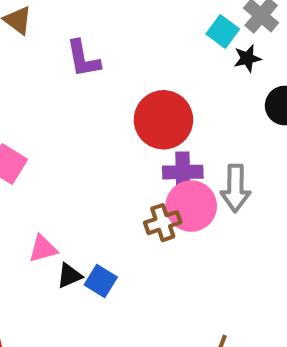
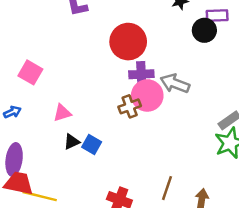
gray arrow: (235, 188) -> (175, 83), turned 112
pink triangle: (43, 249) -> (62, 113), moved

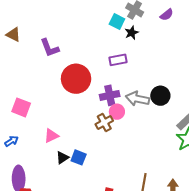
purple rectangle: (217, 16) -> (118, 60), moved
black circle: (204, 30) -> (160, 96), moved
red circle: (128, 42) -> (76, 79), moved
pink circle: (147, 95) -> (117, 112), size x0.6

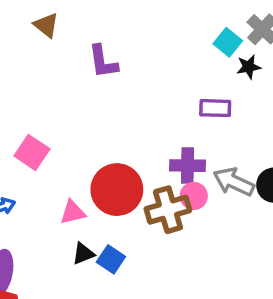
red circle: (76, 79) -> (117, 190), moved
brown cross: (104, 123) -> (168, 210), size x1.4

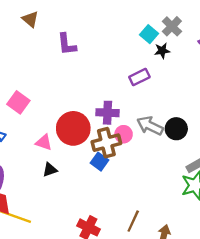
purple rectangle: (215, 108) -> (139, 77), turned -30
purple cross: (187, 166) -> (107, 113), moved
pink triangle: (73, 212) -> (44, 142), turned 30
blue square: (111, 259) -> (100, 162), moved

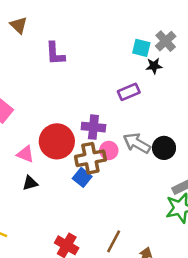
cyan square: (149, 34) -> (141, 48), turned -30

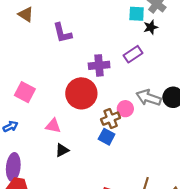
purple cross: (93, 127) -> (99, 65), moved
red circle: (57, 141) -> (81, 93), moved
brown cross: (90, 158) -> (111, 119), size x0.7

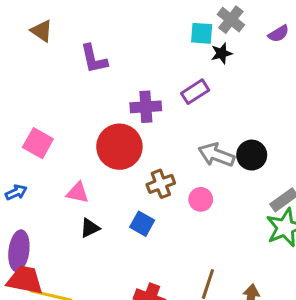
pink circle: (125, 109) -> (201, 199), moved
blue square: (107, 137) -> (142, 224), moved

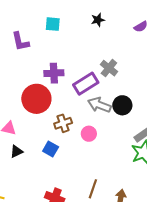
gray cross: (231, 20) -> (109, 68), moved
cyan square: (202, 33) -> (53, 24), moved
black star: (221, 53) -> (98, 20), moved
purple rectangle: (195, 92) -> (86, 84), moved, size x1.4

